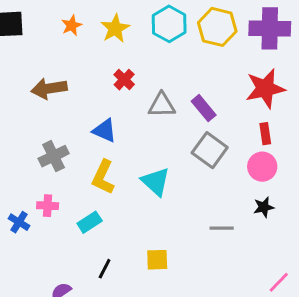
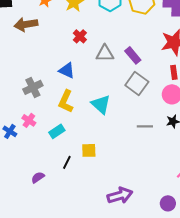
brown arrow: (49, 89) -> (26, 24), moved
pink cross: (48, 206) -> (29, 120), turned 32
gray line: (222, 228) -> (145, 126), moved
yellow square: (157, 260) -> (89, 150), moved

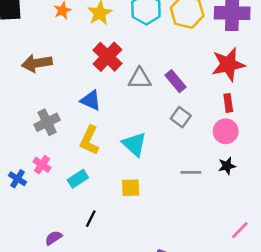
brown arrow: (26, 24) -> (37, 63), moved
red cross: (80, 36) -> (107, 57), size x1.6
gray square: (137, 83) -> (181, 117), size x0.7
yellow square: (89, 150) -> (131, 188), moved

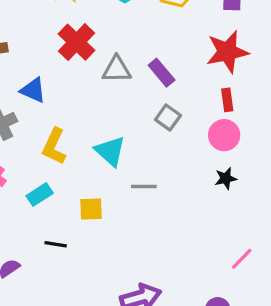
blue triangle: (91, 100) -> (33, 90), moved
gray line: (191, 172) -> (144, 186), moved
yellow square: (131, 188) -> (91, 209), moved
black line: (91, 219) -> (56, 244), turned 72

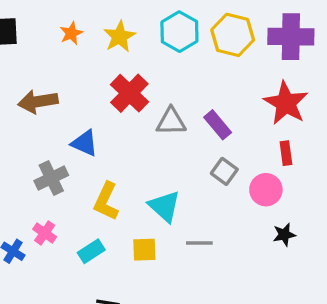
red star: (227, 52) -> (286, 103), turned -30
pink circle: (224, 135) -> (266, 190), moved
yellow square: (91, 209) -> (144, 250), moved

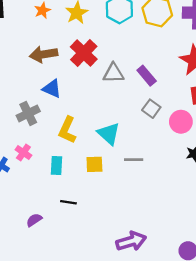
brown arrow: (38, 101) -> (44, 54), moved
cyan rectangle: (91, 251) -> (57, 166), turned -54

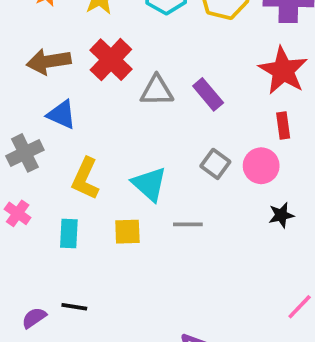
gray square: (151, 109) -> (215, 164), moved
black line: (68, 202) -> (74, 307), moved

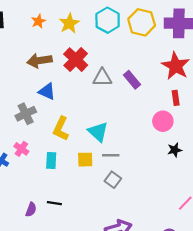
gray square: (215, 164) -> (113, 180), moved
gray line: (188, 224) -> (111, 155), moved
purple semicircle: (34, 318) -> (31, 210), turned 144

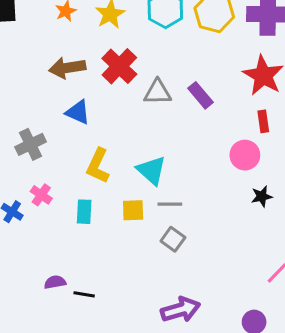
gray cross: (26, 114) -> (31, 144), moved
black line: (54, 203) -> (84, 294), moved
purple semicircle: (31, 210) -> (55, 282), turned -120

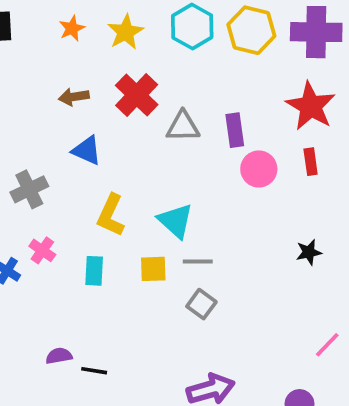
brown arrow: (67, 68) -> (74, 97), size x0.7
purple rectangle: (200, 95) -> (235, 130), turned 32
pink circle: (245, 155) -> (259, 169), moved

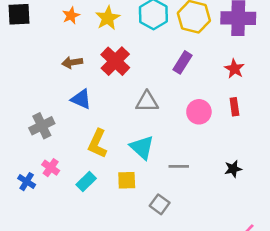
red star: (311, 106) -> (234, 69), size x0.6
gray triangle: (183, 126) -> (147, 102), moved
purple rectangle: (235, 130) -> (182, 62), moved, turned 40
gray line: (198, 262) -> (179, 166), moved
cyan rectangle: (94, 271) -> (86, 182), turned 42

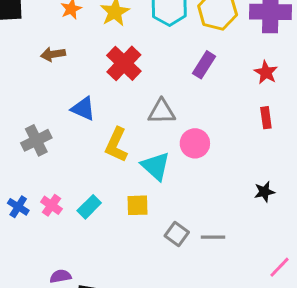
brown arrow: (72, 62) -> (53, 54), moved
pink circle: (199, 112) -> (195, 143), moved
yellow L-shape: (98, 144) -> (116, 145), moved
gray line: (179, 166) -> (213, 237), moved
pink cross: (51, 168) -> (51, 205), moved

